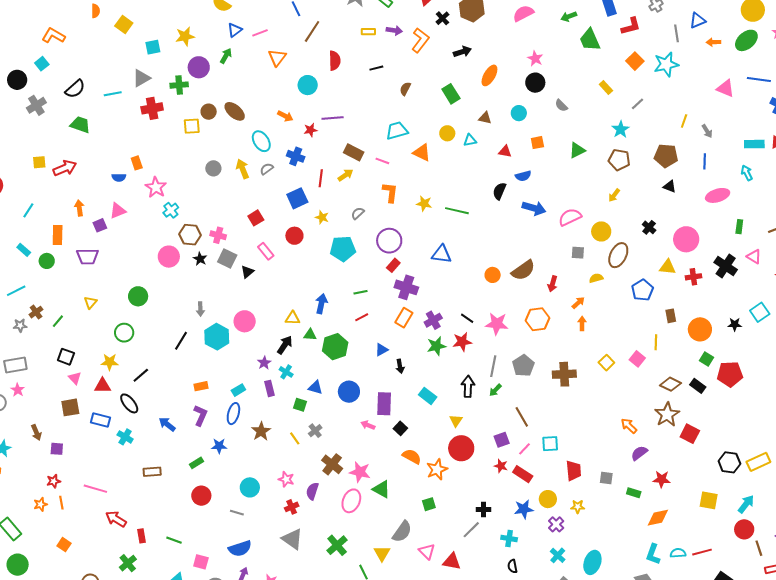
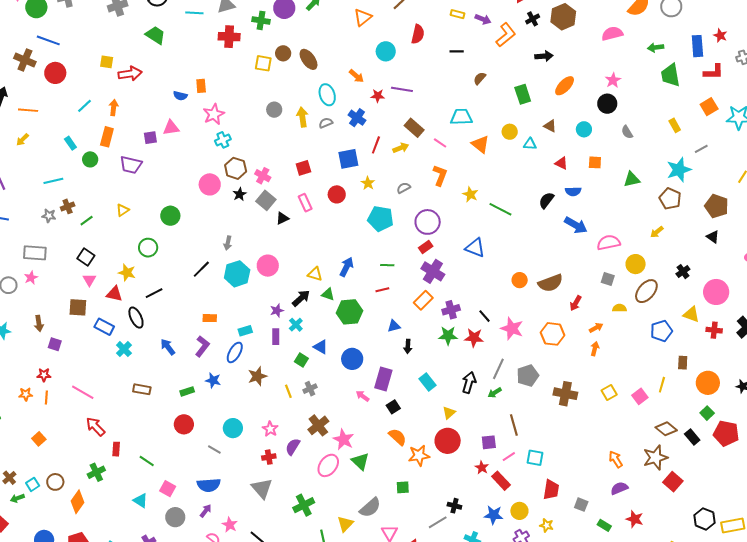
cyan star: (621, 129) -> (679, 170), size x1.4
orange arrow: (79, 208) -> (114, 107), moved

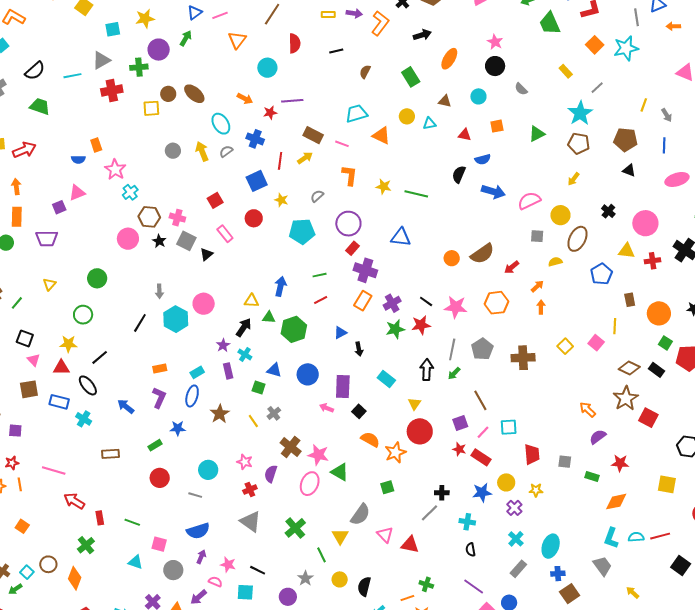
red arrow: (576, 303) -> (512, 267), turned 35

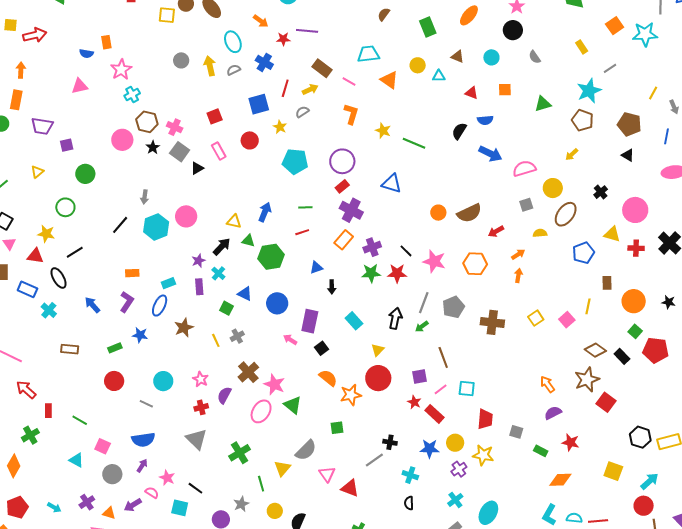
gray semicircle: (317, 196) -> (302, 112), moved
purple square: (59, 207) -> (67, 145), moved
gray square: (537, 236) -> (526, 205), turned -32
yellow star: (536, 490) -> (483, 455), size x1.5

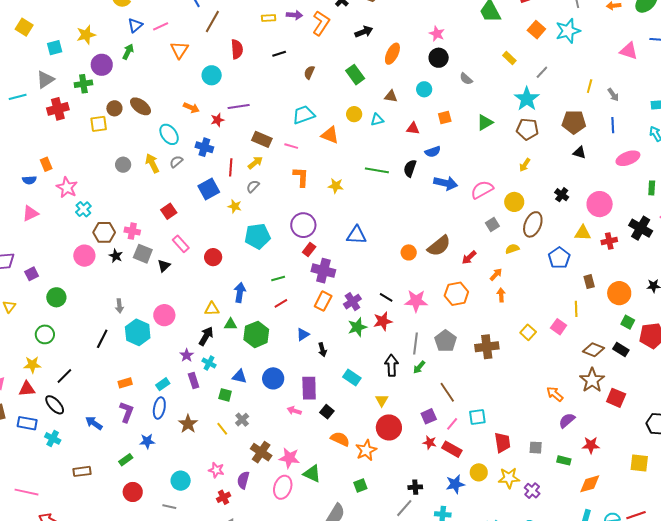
red circle: (250, 140) -> (213, 257), moved
green line: (414, 143) -> (377, 170), moved
purple cross: (459, 469) -> (532, 491), moved

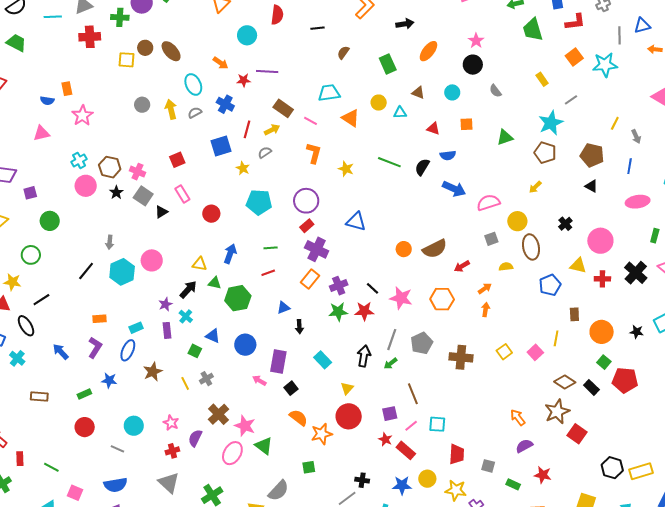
cyan cross: (83, 209) -> (79, 160), moved
brown ellipse: (533, 224) -> (531, 247), turned -45

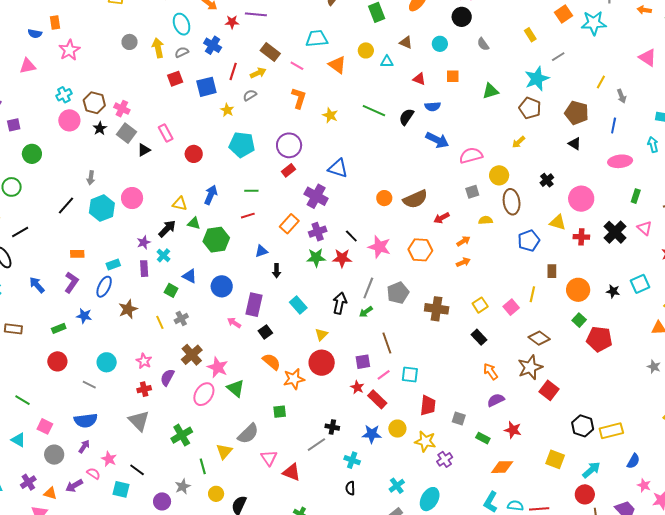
red square: (177, 160) -> (175, 79), moved
purple cross: (317, 249) -> (316, 196), moved
orange arrow: (486, 310) -> (463, 262), turned 56
black rectangle: (591, 387) -> (479, 337), moved

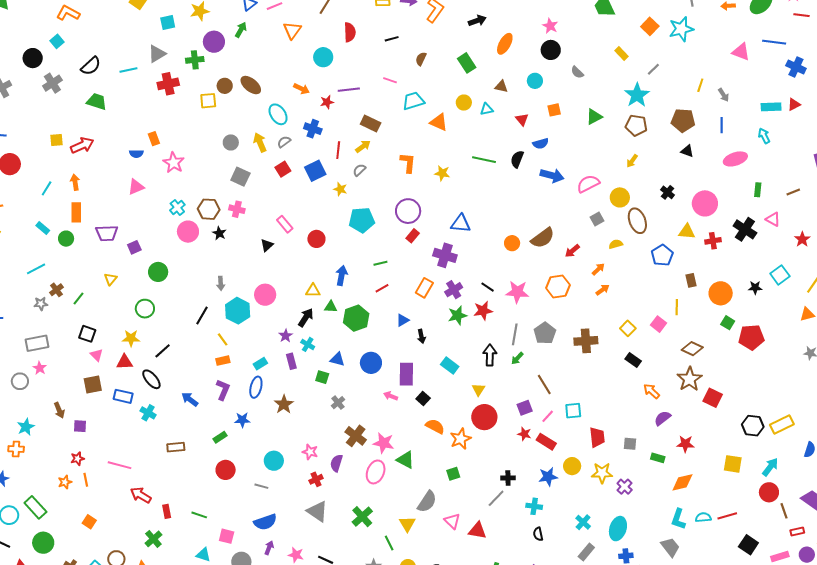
pink line: (297, 66) -> (390, 80), moved
red triangle: (419, 79) -> (522, 119), turned 40
gray square: (126, 133) -> (240, 177), moved
yellow line: (160, 322) -> (223, 339), moved

